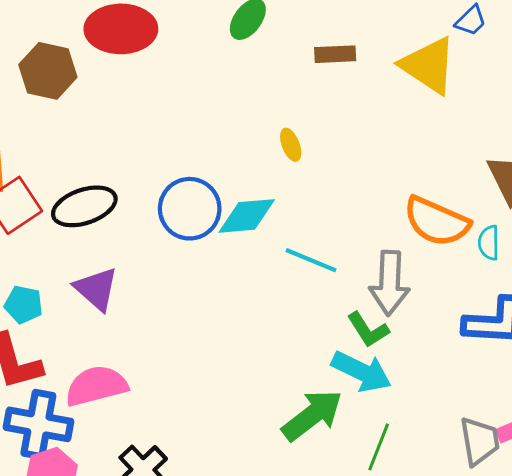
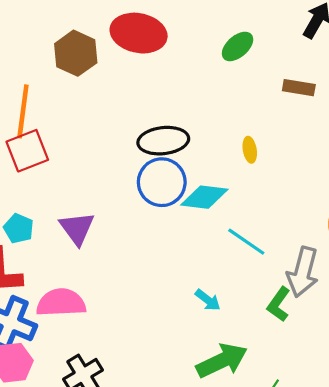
black ellipse: (84, 206) -> (163, 141), moved
green L-shape: (368, 330) -> (279, 304), turned 56
cyan arrow: (362, 372) -> (208, 300), moved, size x0.6

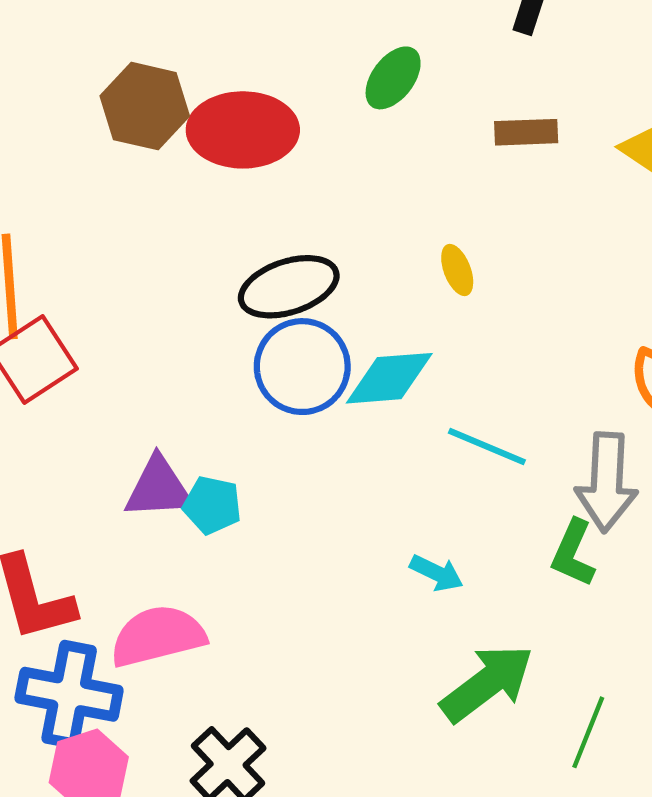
red ellipse: (139, 33) -> (243, 130), moved
brown hexagon: (76, 53) -> (145, 106), moved
cyan pentagon: (19, 228) -> (212, 505), moved
purple triangle: (77, 228) -> (159, 488), turned -45

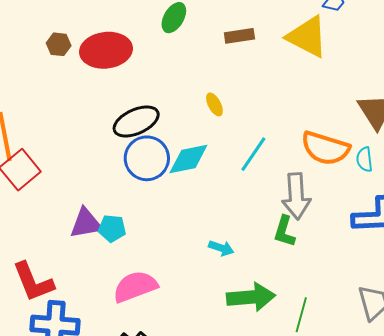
brown hexagon: (145, 106) -> (59, 44), size x0.6
cyan line: (487, 446) -> (253, 154), moved, turned -72
pink semicircle: (158, 636) -> (135, 287), moved
green arrow: (487, 683) -> (251, 297), turned 39

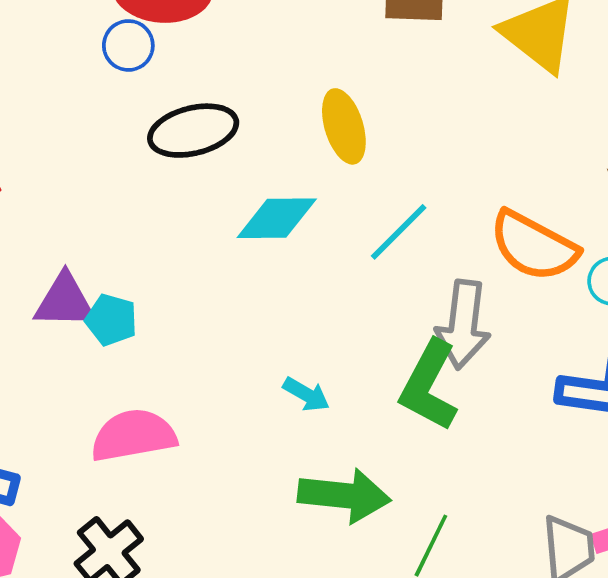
yellow ellipse: (214, 104) -> (344, 126), size x1.6
blue circle: (147, 158) -> (128, 45), moved, size x0.6
green L-shape: (284, 231) -> (429, 385), size x1.5

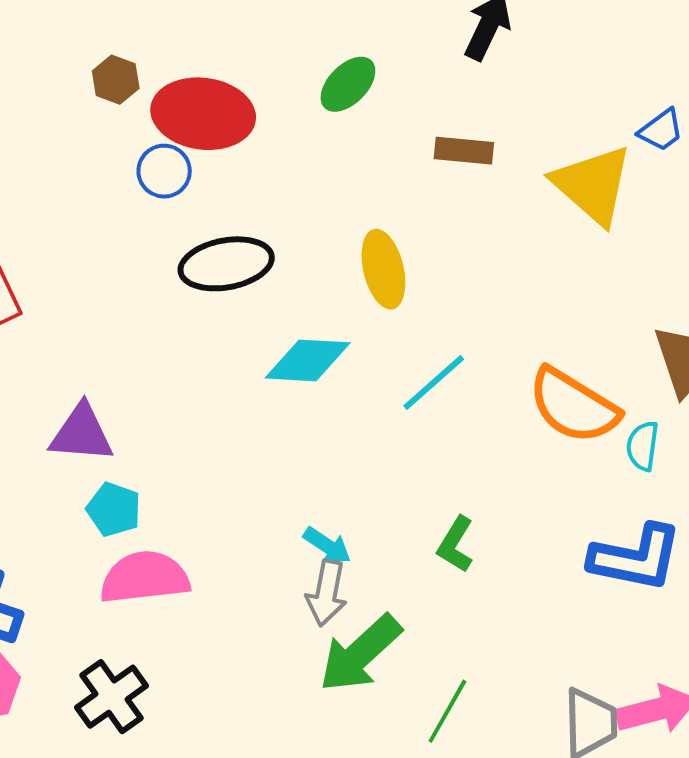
cyan pentagon: (111, 320) -> (114, 509), moved
gray arrow: (463, 325) -> (327, 593), moved, size x0.7
green L-shape: (429, 385) -> (456, 544), size x0.6
green arrow: (344, 495) -> (360, 654), turned 128

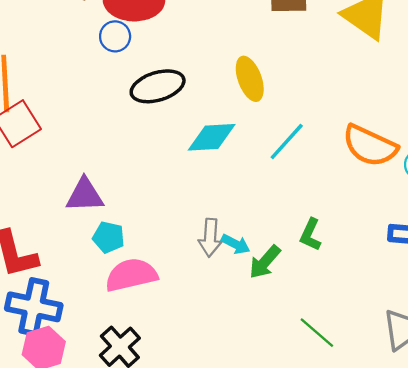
gray arrow: (327, 593) -> (210, 238), moved
green arrow: (360, 654) -> (265, 262), moved, size x0.7
green line: (447, 711) -> (317, 333), turned -72

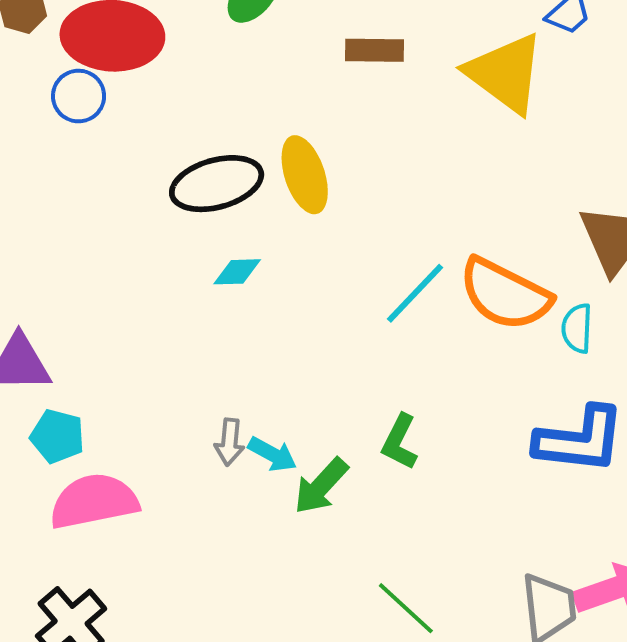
black ellipse: (158, 86) -> (217, 184), moved
cyan diamond: (212, 137) -> (237, 272), size x0.6
cyan line: (287, 142) -> (415, 293), moved
gray arrow: (210, 238) -> (229, 442), size x0.7

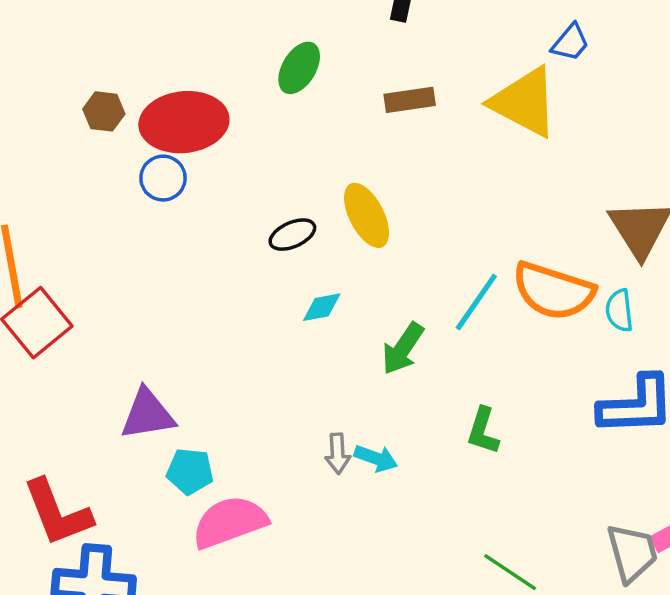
black ellipse: (217, 184) -> (292, 235), size x0.6
green arrow: (321, 486) -> (403, 348), moved

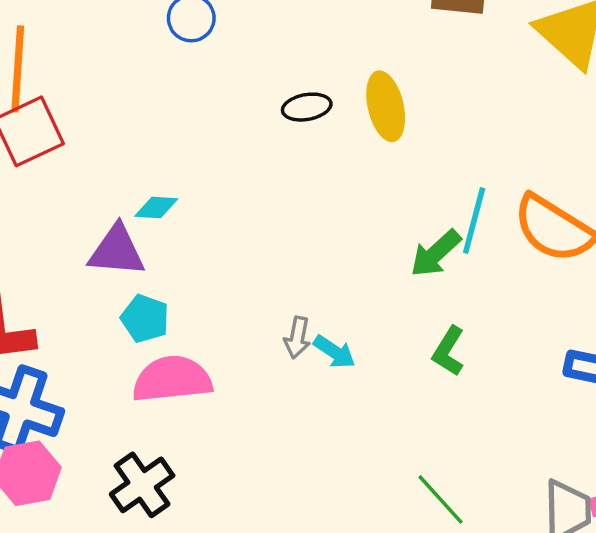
cyan line: (476, 302) -> (474, 220), turned -34
cyan diamond: (322, 307) -> (156, 207), moved
green arrow: (403, 348) -> (436, 253), moved

